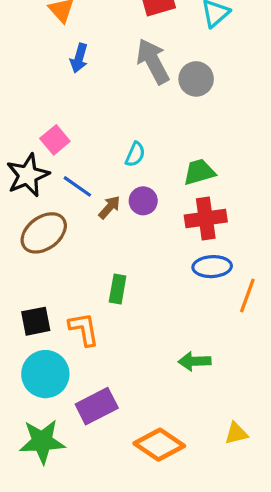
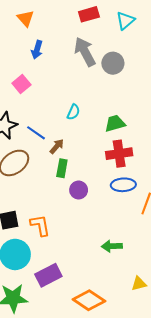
pink square: (55, 140) -> (21, 84), moved
purple circle: (143, 201) -> (79, 190), moved
green rectangle: (118, 289) -> (62, 168), moved
yellow triangle: (236, 433) -> (139, 284), moved

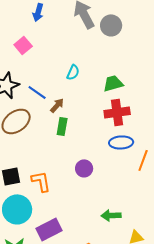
purple circle: (79, 190) -> (84, 168), moved
green arrow: (112, 246) -> (111, 215), moved

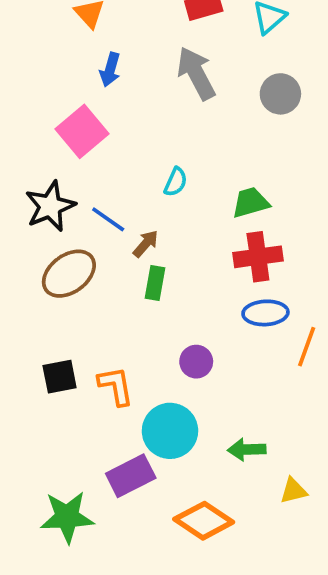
gray circle: (111, 25) -> (280, 94), moved
pink square: (23, 45) -> (82, 131), size x1.5
cyan circle: (17, 209) -> (170, 431), moved

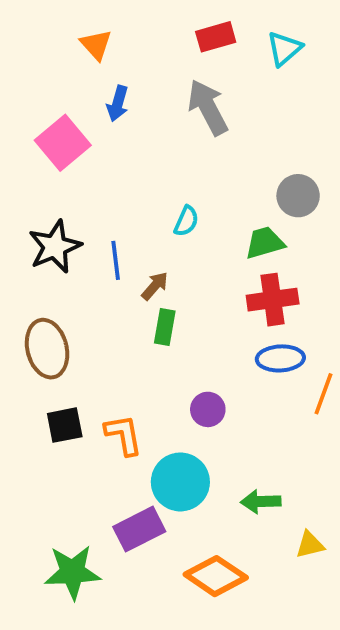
gray circle: (280, 94) -> (298, 196), moved
pink square: (82, 131) -> (63, 143), moved
blue line: (108, 219) -> (116, 260), turned 48
brown ellipse: (69, 274) -> (47, 349), moved, turned -68

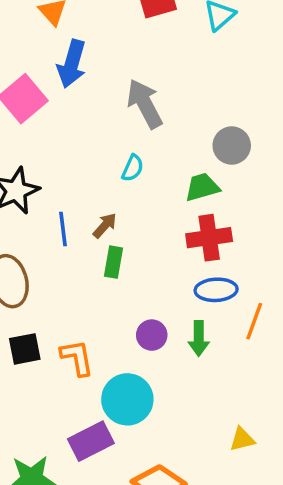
blue arrow: (118, 103) -> (72, 64), size x1.5
gray arrow: (208, 107) -> (145, 104), moved
blue line: (116, 260) -> (63, 229), moved
green arrow: (261, 502) -> (199, 339), moved, turned -88
yellow triangle: (310, 545) -> (242, 439), moved

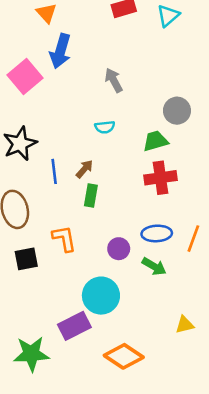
gray arrow: (145, 104) -> (114, 80), size x0.7
cyan semicircle: (133, 168) -> (105, 127), turned 60
blue ellipse: (216, 290) -> (157, 233), moved
green arrow: (199, 339) -> (154, 266), moved, turned -60
orange L-shape: (77, 358) -> (64, 239), moved

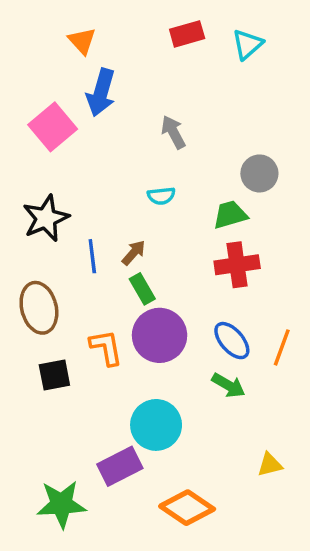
green rectangle: (91, 195) -> (142, 289), turned -40
blue ellipse: (157, 233) -> (232, 341), turned 52
purple circle: (119, 249) -> (160, 335), moved, size x1.8

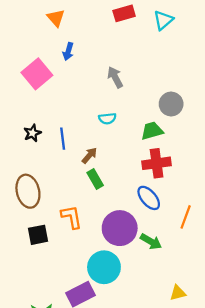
blue arrow: (101, 93) -> (68, 51), size x0.6
black star: (46, 218) -> (32, 133), size x0.6
blue line: (92, 256) -> (63, 139), moved
purple circle: (160, 335) -> (120, 228), moved
blue ellipse: (232, 341) -> (149, 198), moved

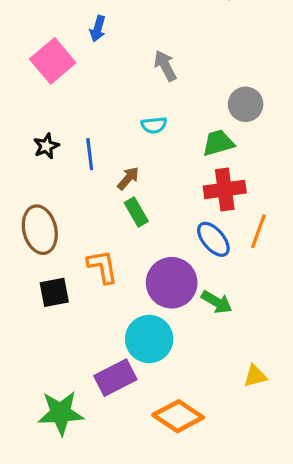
orange line: (186, 217) -> (258, 231), moved

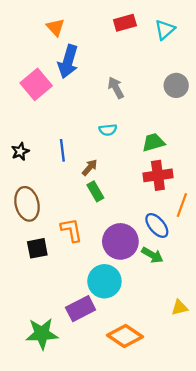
blue arrow: (98, 29) -> (68, 61), size x1.8
gray circle: (246, 104) -> (176, 85), moved
black star: (46, 146) -> (20, 151), moved
blue ellipse: (213, 239) -> (157, 225), moved

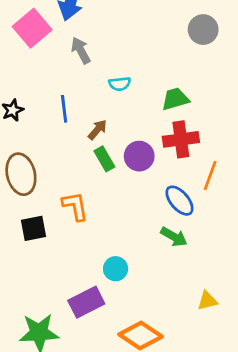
gray arrow: (116, 88) -> (81, 50), moved
purple circle: (120, 241) -> (139, 156), moved, size x0.7
cyan circle: (104, 281) -> (116, 269), size x0.6

